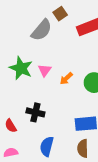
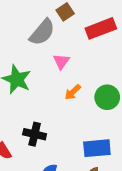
pink triangle: (45, 70) -> (61, 62), moved

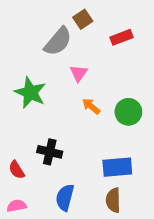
red rectangle: (101, 28) -> (121, 37), size x0.7
orange arrow: (73, 92) -> (91, 106), turned 84

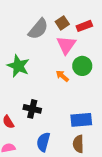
brown square: (83, 19) -> (62, 23), moved
pink triangle: (79, 73) -> (66, 45), moved, size x1.5
green circle: (128, 112) -> (82, 66), moved

